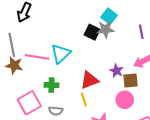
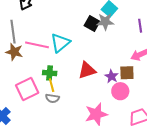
purple star: (116, 71) -> (112, 76), moved
yellow line: (84, 99) -> (52, 85), moved

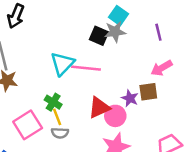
pink line: (37, 45) -> (86, 68), moved
red triangle: (87, 70) -> (99, 108), moved
green cross: (50, 73) -> (53, 102), turned 32
pink circle: (120, 91) -> (115, 116), moved

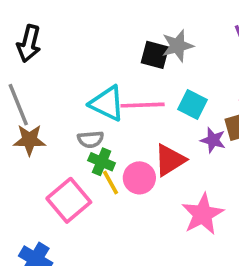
cyan square: (119, 16) -> (192, 105), moved
cyan triangle: (62, 64) -> (107, 103), turned -40
pink circle: (115, 116) -> (139, 178), moved
gray semicircle: (60, 133) -> (91, 139), moved

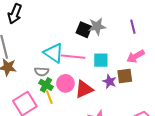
cyan square: (192, 105) -> (101, 60), turned -35
pink circle: (139, 178) -> (65, 83), moved

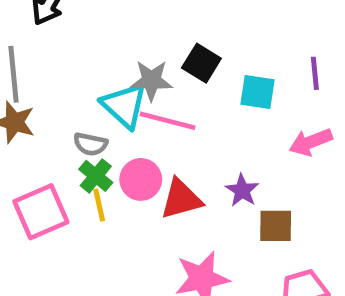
gray star: (97, 26) -> (151, 80), moved
cyan square: (101, 60) -> (257, 92), moved
brown square: (125, 76) -> (276, 226), moved

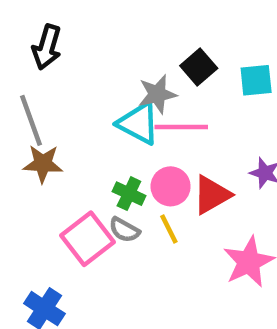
black square: (201, 63) -> (199, 67), turned 32
gray semicircle: (90, 144) -> (124, 230), moved, turned 32
yellow line: (99, 205) -> (169, 229), moved

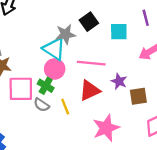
pink line: (181, 127) -> (91, 63), moved
pink circle: (171, 186) -> (55, 69), moved
pink square: (87, 239) -> (21, 89), moved, turned 32

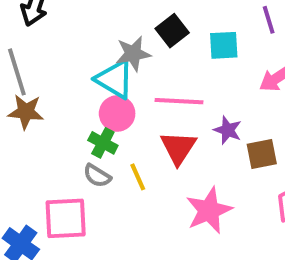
pink square: (21, 89) -> (66, 218), moved
red triangle: (90, 90) -> (178, 148), turned -30

